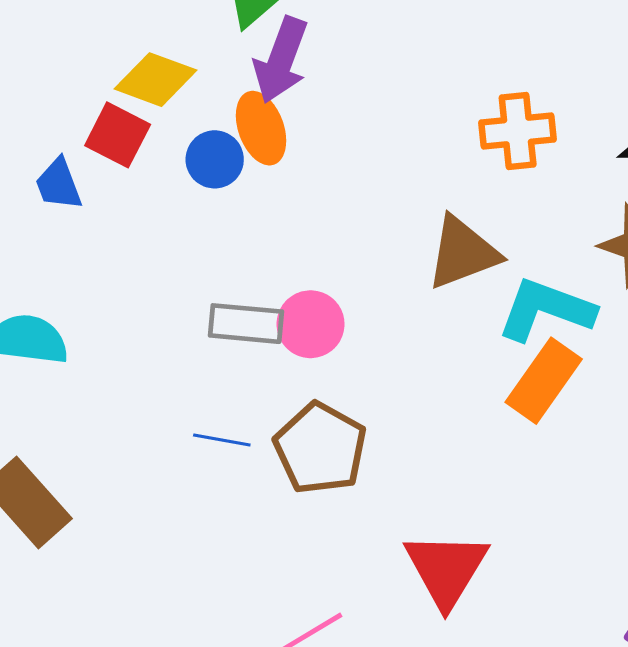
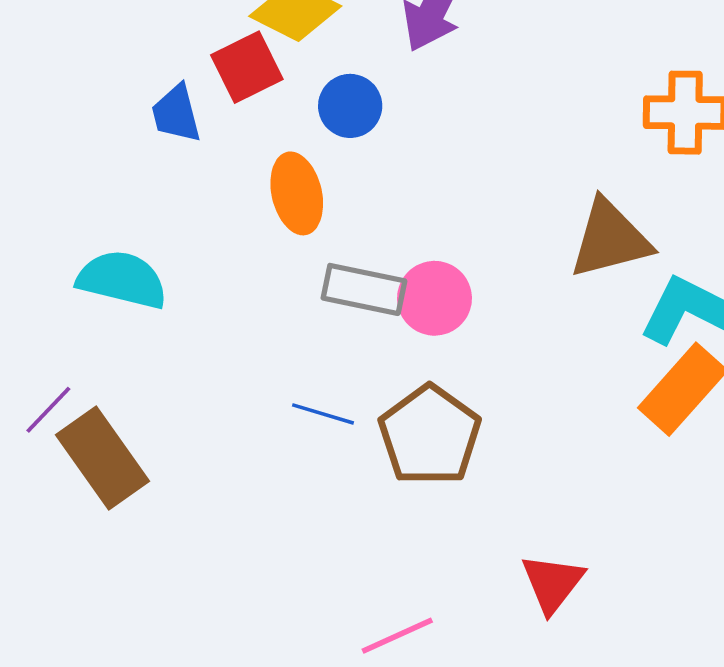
orange ellipse: (261, 128) -> (297, 193), moved
red square: (118, 135) -> (247, 67), turned 30
red triangle: (446, 569) -> (552, 583), size x0.7

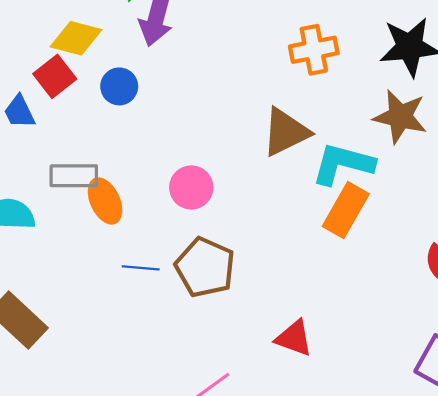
orange ellipse: (297, 193) -> (105, 201), moved
gray rectangle: (364, 289) -> (74, 176), moved
red triangle: (552, 583) -> (294, 338), turned -36

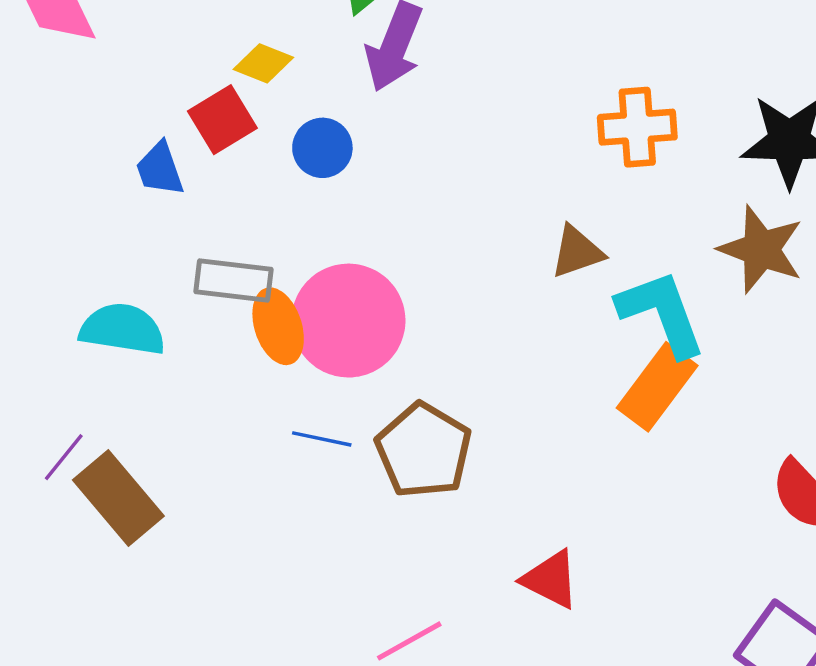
yellow diamond: (76, 38) -> (263, 63), size x0.7
brown triangle: (286, 132) -> (577, 252), size x0.7
cyan L-shape: (343, 164) -> (661, 313), turned 48
pink circle: (191, 187) -> (348, 321), moved, size x1.6

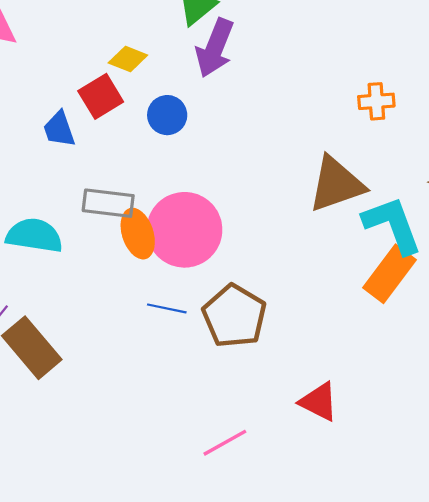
orange cross: (637, 127) -> (376, 101), size x0.7
brown triangle: (577, 252) -> (336, 184), size x1.6

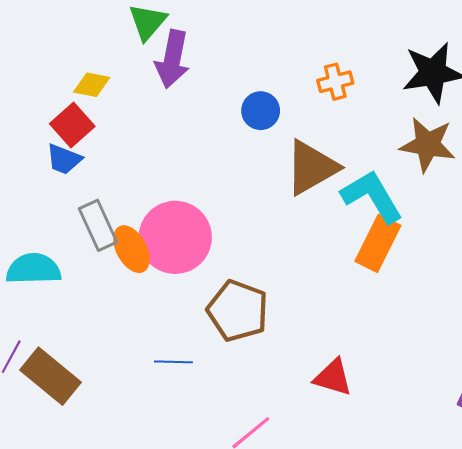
blue circle: (167, 115) -> (261, 111), moved
blue trapezoid: (59, 129) -> (64, 159), moved, turned -39
gray rectangle: (108, 203) -> (98, 225), turned 69
blue line: (167, 308) -> (173, 362), moved

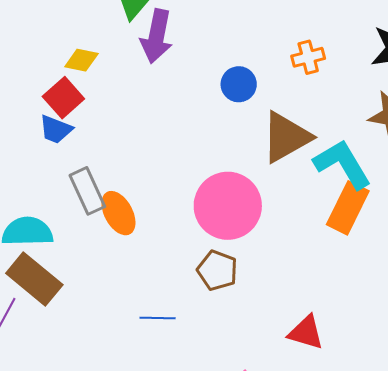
pink circle: (175, 237) -> (228, 206), moved
brown pentagon: (238, 311) -> (217, 270), size x0.7
brown rectangle: (50, 376) -> (34, 279), moved

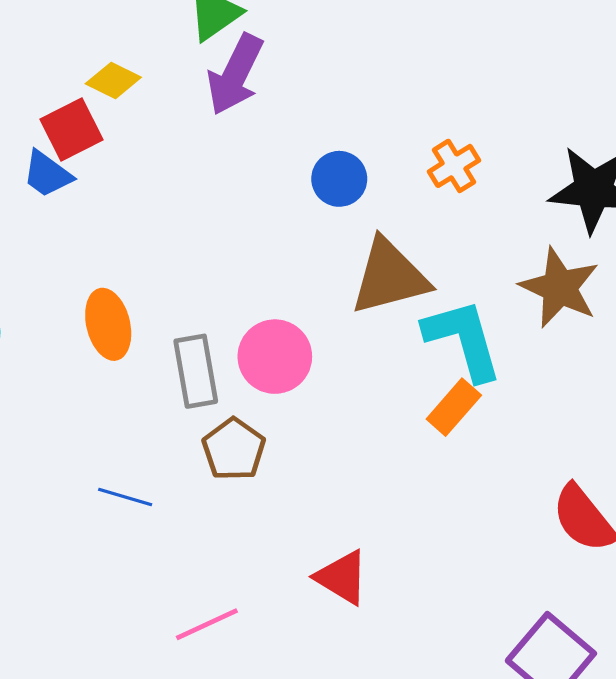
orange cross: (308, 57) -> (454, 166), turned -32
gray rectangle: (87, 191) -> (196, 371), moved
pink circle: (228, 206) -> (275, 357), size x0.7
orange rectangle: (348, 208) -> (454, 407), size x0.7

